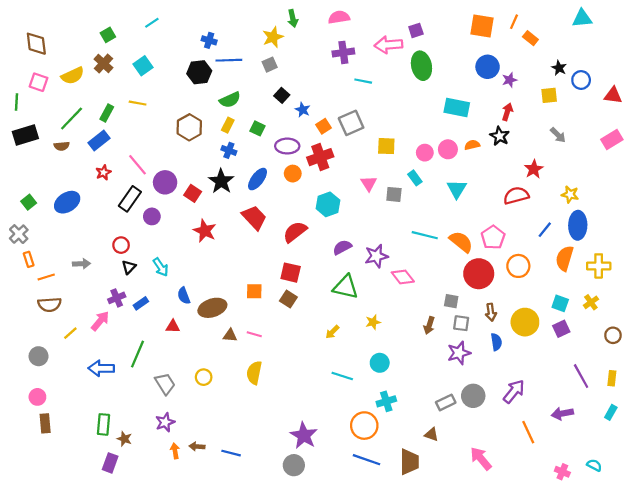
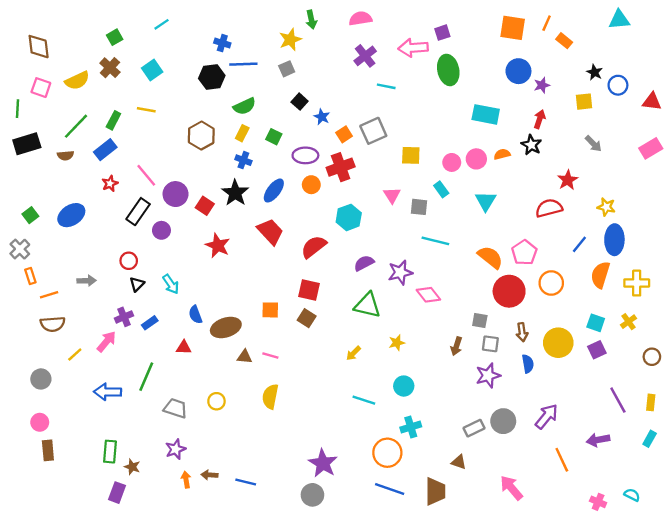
purple cross: (343, 52) -> (365, 56), turned -30
cyan line: (425, 235) -> (435, 241), moved
gray trapezoid: (165, 384) -> (176, 408), turned -40

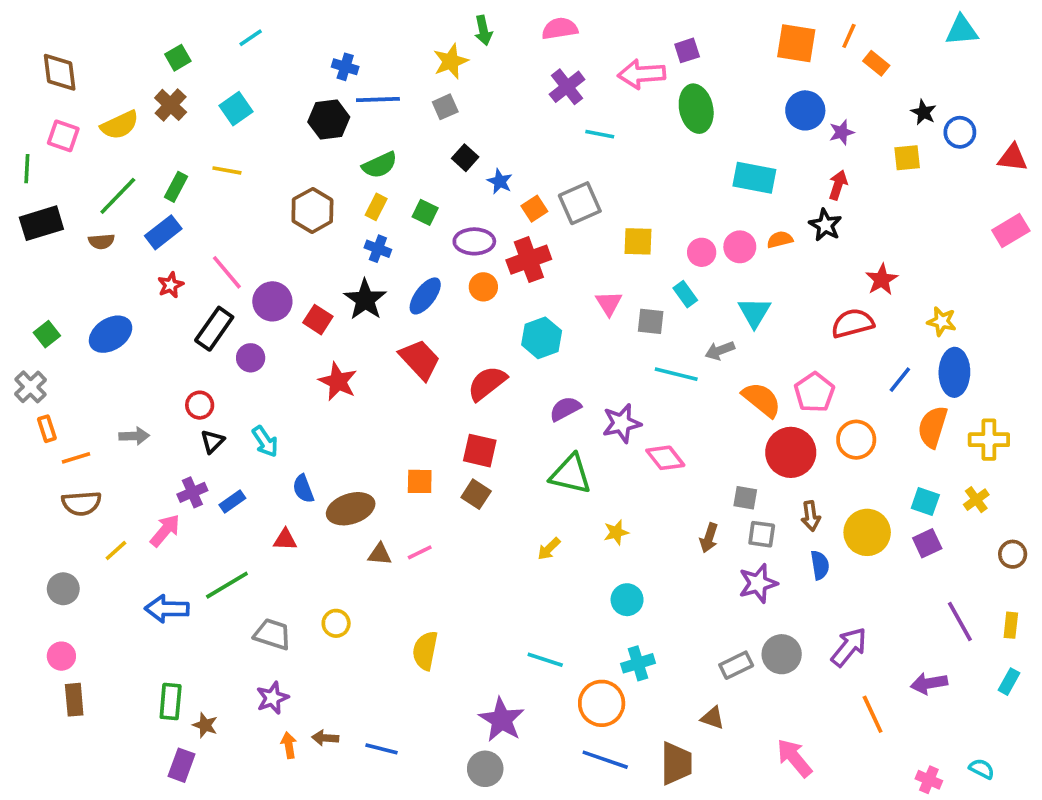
gray arrow: (593, 144) -> (720, 351), moved, turned 114
pink line: (270, 356) -> (420, 552), turned -42
green line: (146, 377) -> (227, 585), turned 36
yellow semicircle: (270, 397) -> (425, 651), moved
cyan line: (364, 400) -> (545, 660), moved

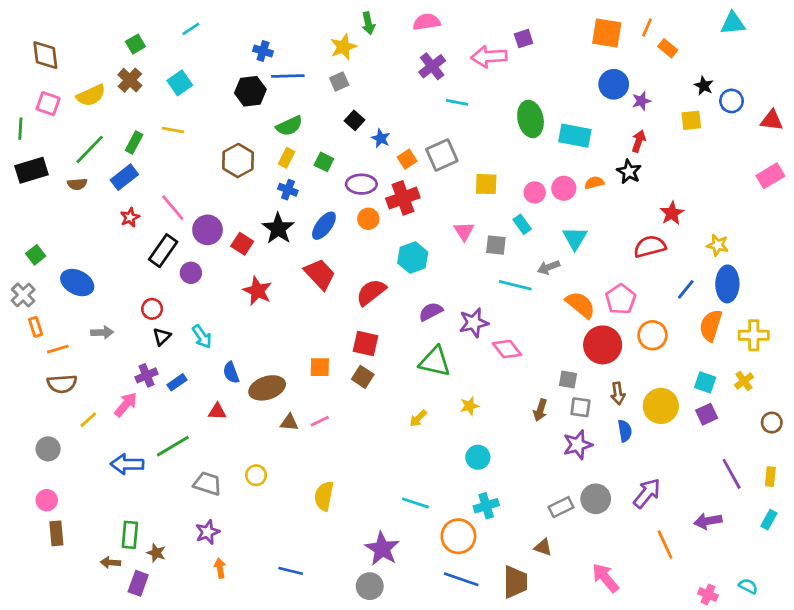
green ellipse: (696, 109) -> (531, 119), moved
blue ellipse: (111, 334) -> (77, 283), moved, turned 60
brown arrow: (325, 738) -> (110, 563), moved

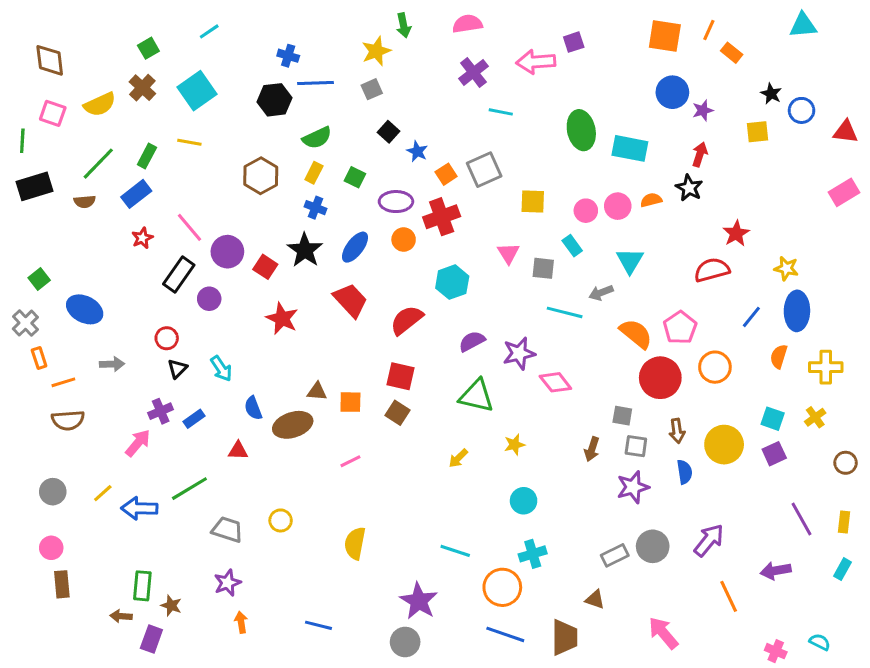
cyan square: (180, 83) -> (197, 91), size x1.4
orange semicircle: (711, 326) -> (779, 356), size x0.7
yellow line: (88, 420) -> (103, 493), moved
brown triangle: (289, 423) -> (317, 391), moved

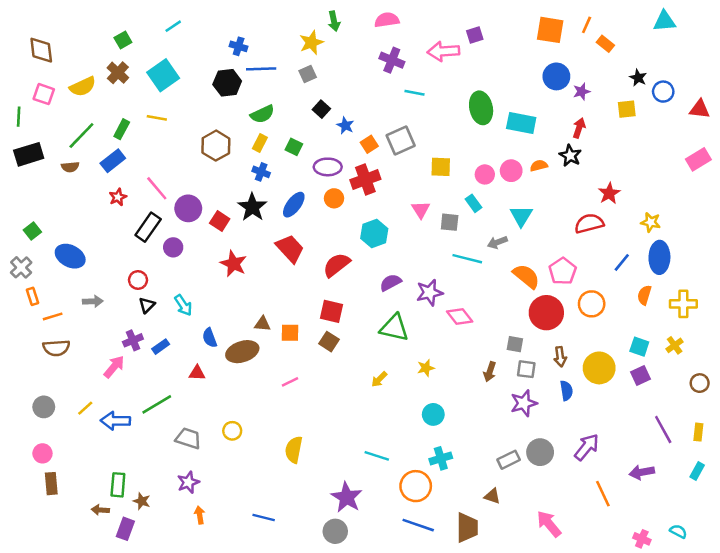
purple cross: (473, 72) -> (392, 60), turned -30

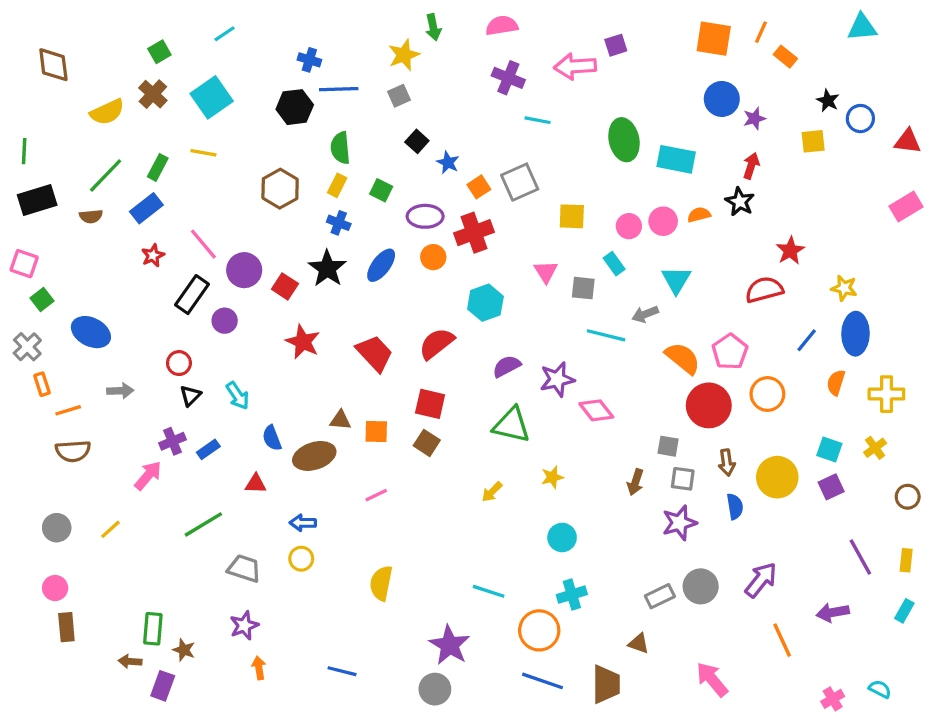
pink square: (44, 94) -> (24, 264), moved
green semicircle: (262, 114) -> (340, 148), turned 110
red trapezoid: (290, 249) -> (375, 353), moved
blue arrow: (115, 421) -> (303, 523), moved, size x0.7
pink cross: (642, 539) -> (833, 699), turned 36

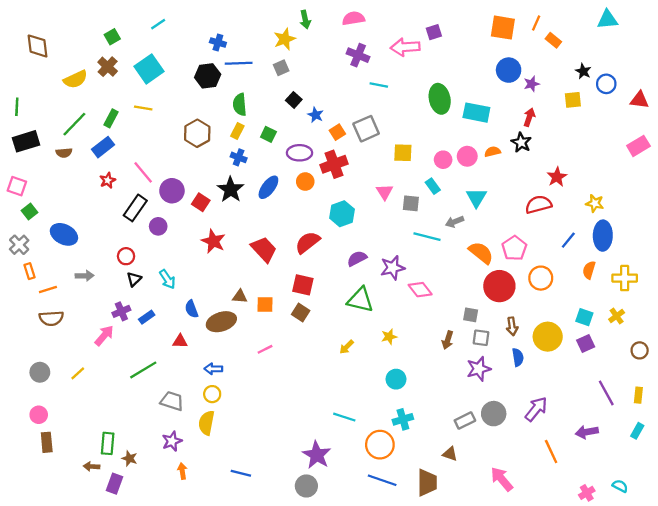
yellow semicircle: (381, 583) -> (206, 423), moved

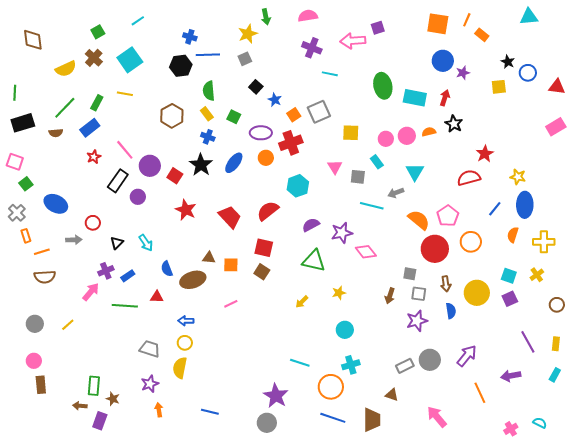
red arrow: (529, 117) -> (445, 98), moved
yellow rectangle: (237, 131) -> (207, 114), turned -64
red circle: (126, 256) -> (93, 223), moved
green line: (143, 370) -> (125, 306), moved, turned 35

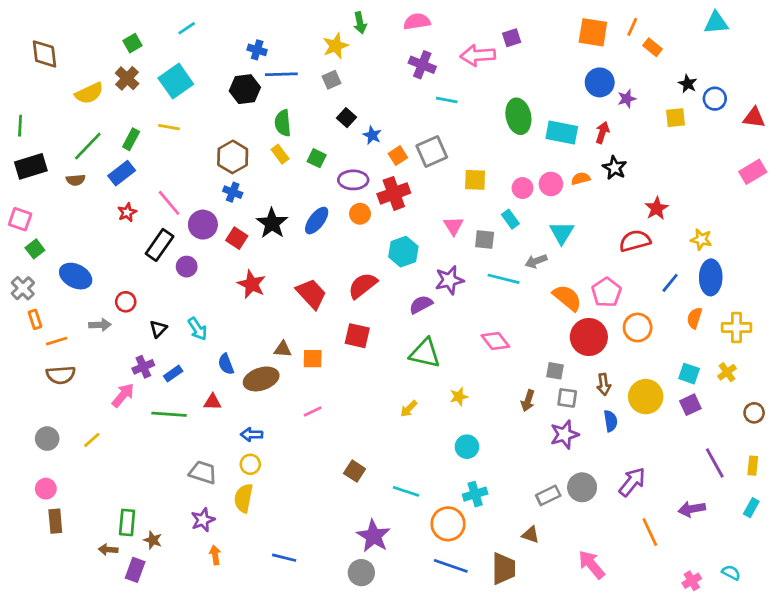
blue cross: (208, 137) -> (233, 192), moved
purple star: (342, 233) -> (449, 280), moved
brown square: (262, 272) -> (355, 471), moved

